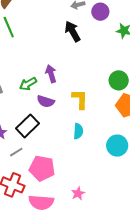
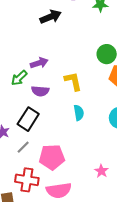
black arrow: (73, 31) -> (51, 17), turned 110
purple arrow: (51, 74) -> (39, 63), turned 102
pink star: (78, 193) -> (101, 171), moved

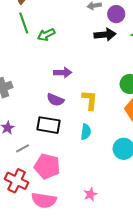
black arrow: (51, 17) -> (105, 35), moved
green arrow: (19, 78) -> (46, 35), moved
black rectangle: (28, 119) -> (48, 125), moved, turned 50

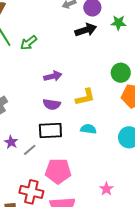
yellow L-shape: (90, 100) -> (85, 97), turned 85
cyan semicircle: (86, 132) -> (88, 129), turned -77
gray line: (23, 148) -> (30, 150), moved

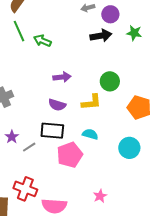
green arrow: (29, 43) -> (42, 41), turned 54
green circle: (121, 73) -> (110, 81), moved
pink pentagon: (58, 171) -> (70, 155), moved, turned -30

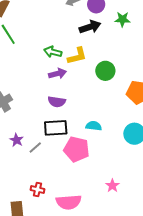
green arrow: (42, 41) -> (53, 52), moved
yellow L-shape: (91, 102) -> (77, 56), moved
pink pentagon: (70, 155) -> (76, 149), turned -30
red cross: (25, 189) -> (38, 189), size x0.6

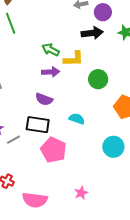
cyan semicircle: (94, 126) -> (77, 119), moved

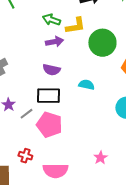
green circle: (98, 79) -> (102, 43), size x1.4
pink pentagon: (53, 150) -> (49, 125), moved

